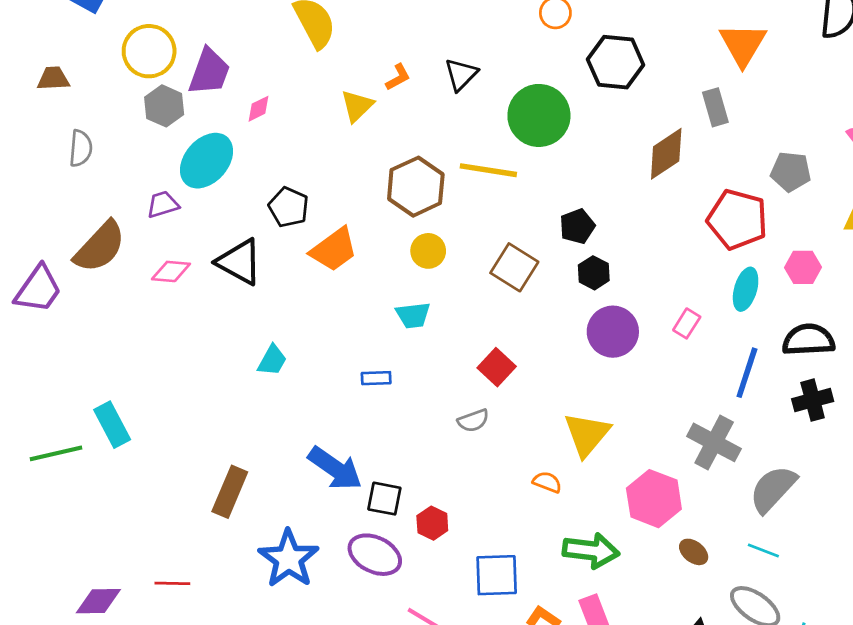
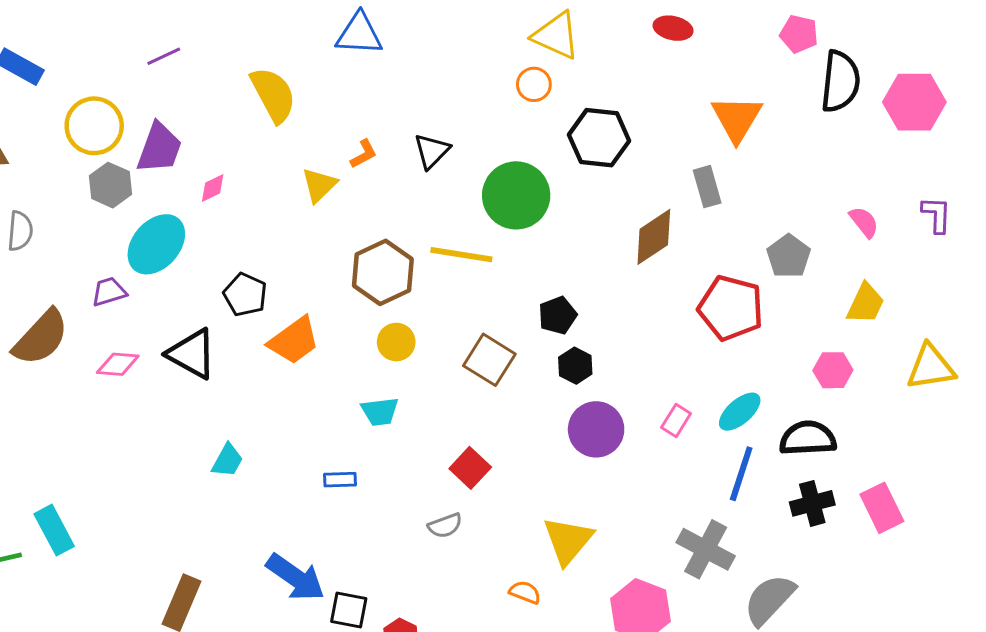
gray pentagon: (791, 172) -> (789, 256), turned 30
pink hexagon: (803, 267) -> (833, 370), moved
cyan ellipse: (746, 289) -> (740, 412), moved, turned 33

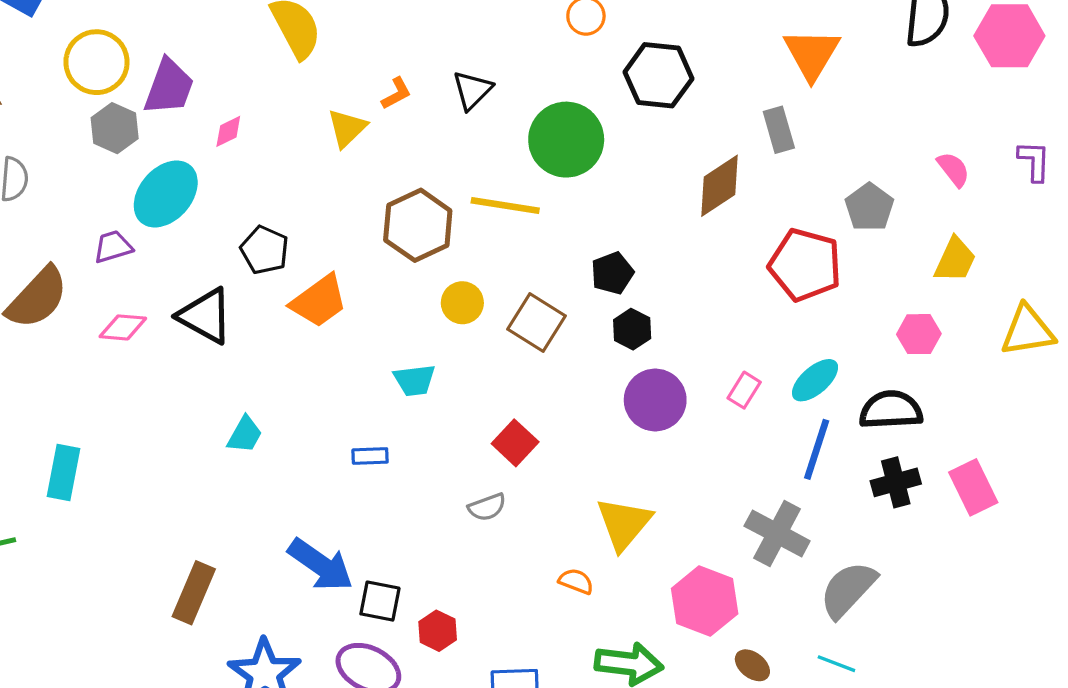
yellow circle: (396, 342) -> (462, 303), moved
cyan rectangle: (54, 530) -> (64, 472), moved, turned 39

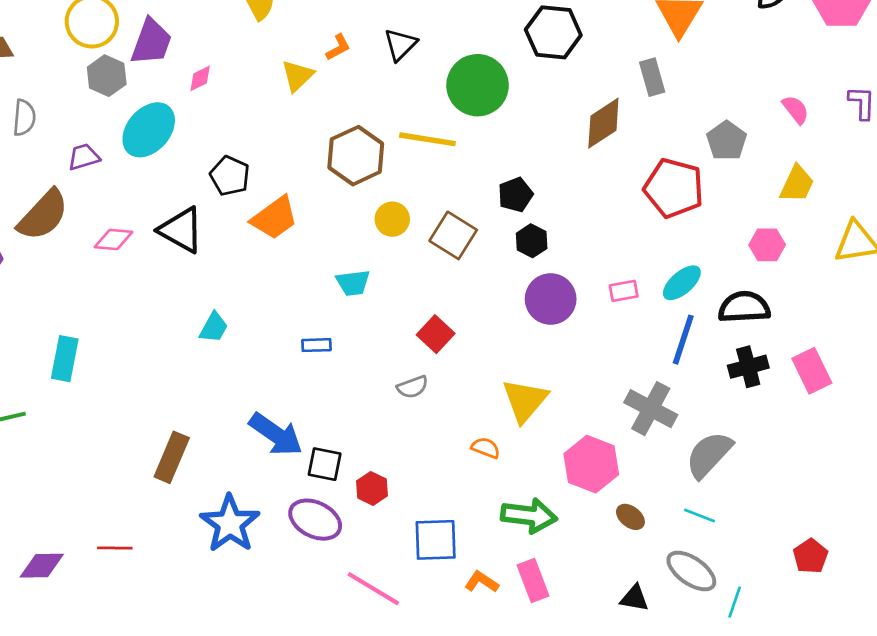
purple trapezoid: (113, 247) -> (84, 157), moved
pink rectangle: (744, 390) -> (624, 291), turned 48

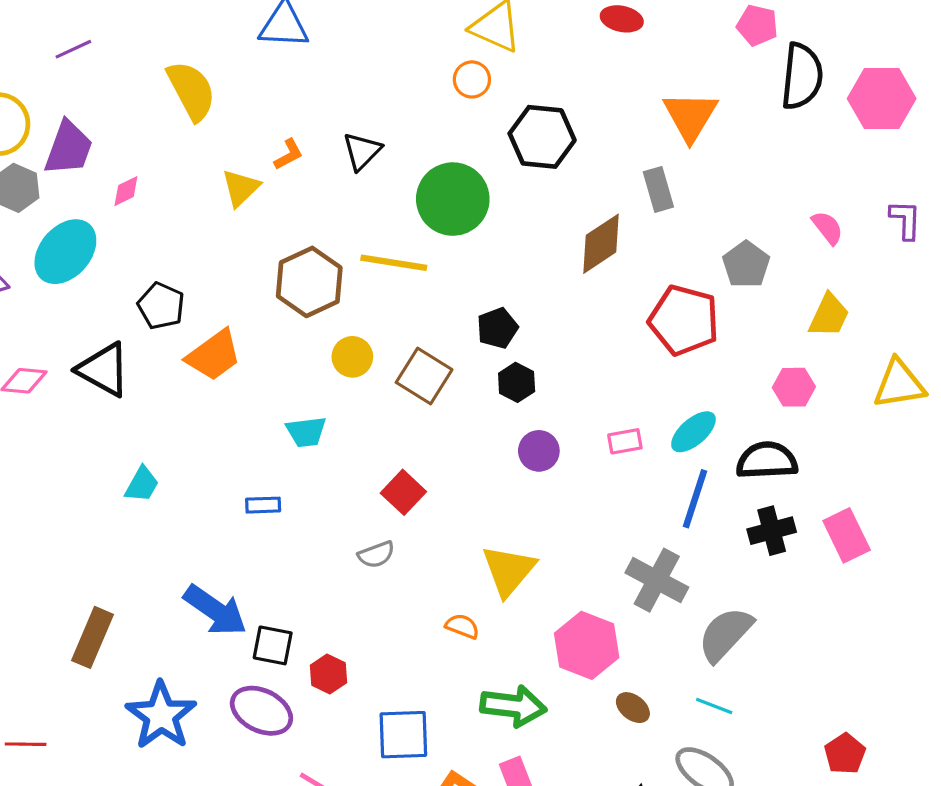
purple circle: (551, 299) -> (539, 451), size x0.7

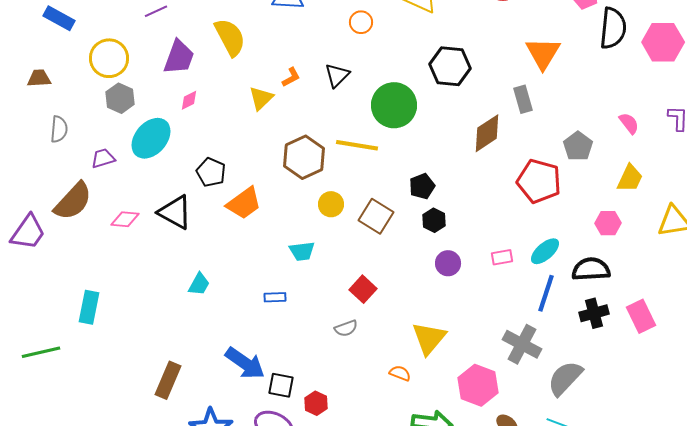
orange circle: (472, 79) -> (361, 22), moved
purple trapezoid: (69, 148) -> (179, 57), moved

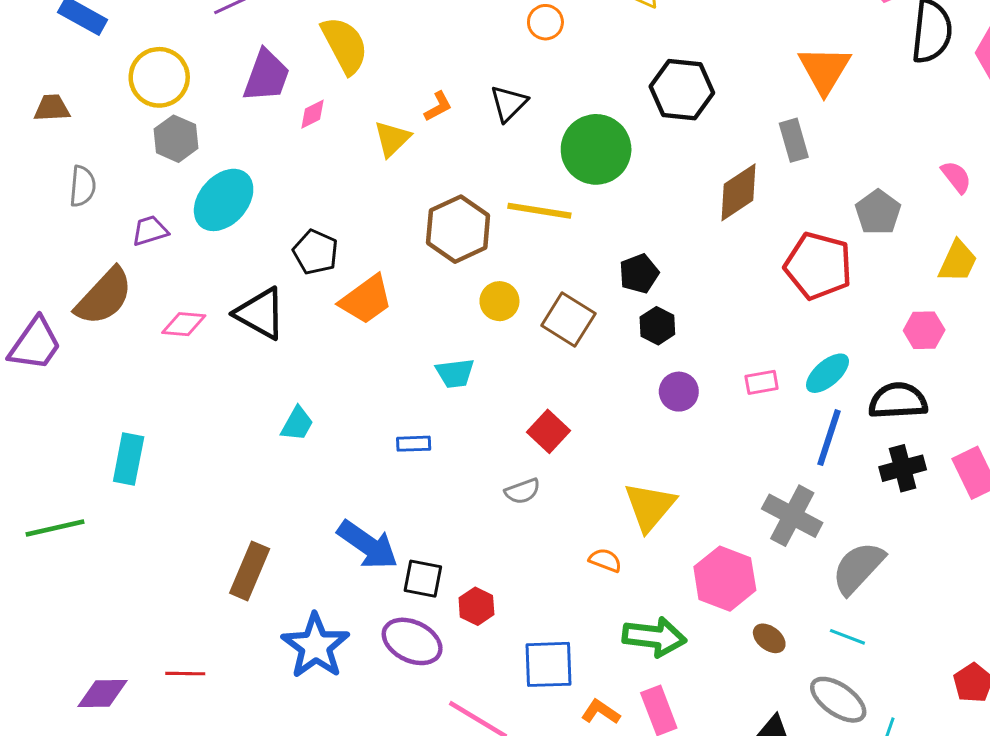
pink diamond: (189, 100) -> (312, 114), moved

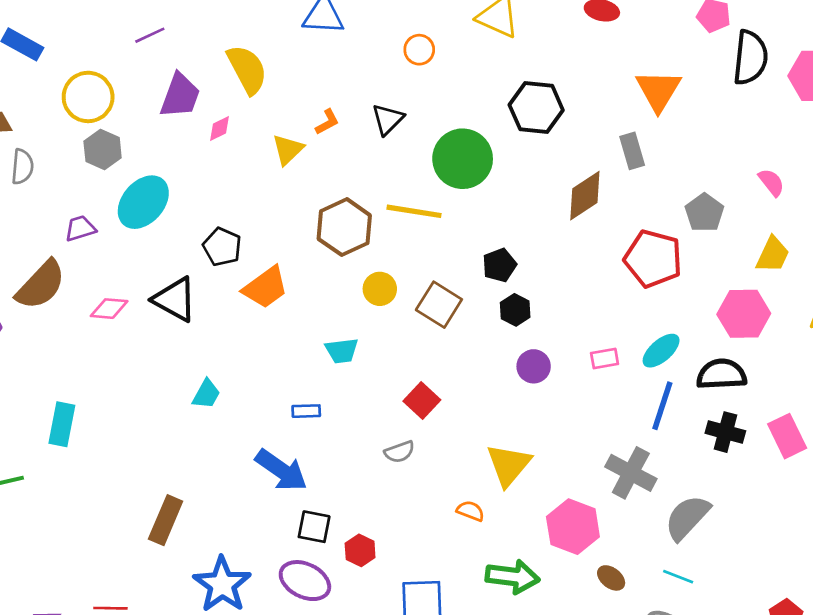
gray semicircle: (83, 186) -> (22, 167), moved
pink hexagon: (924, 330) -> (744, 314), size x1.5
black cross: (903, 468) -> (725, 432), turned 30
blue arrow: (368, 545) -> (281, 470), moved

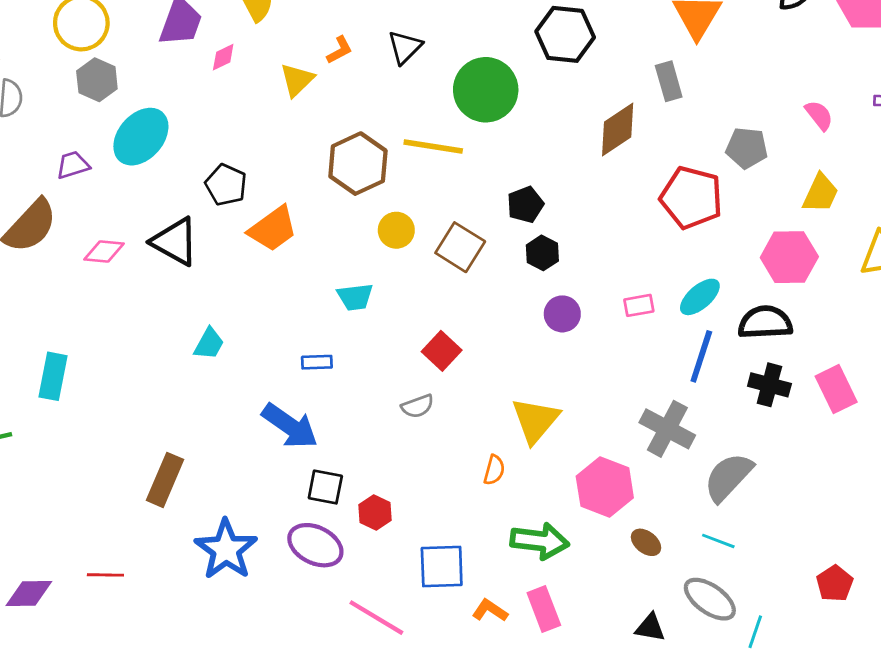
gray pentagon: (704, 213) -> (747, 148), turned -30
orange semicircle: (470, 511) -> (494, 470), turned 84

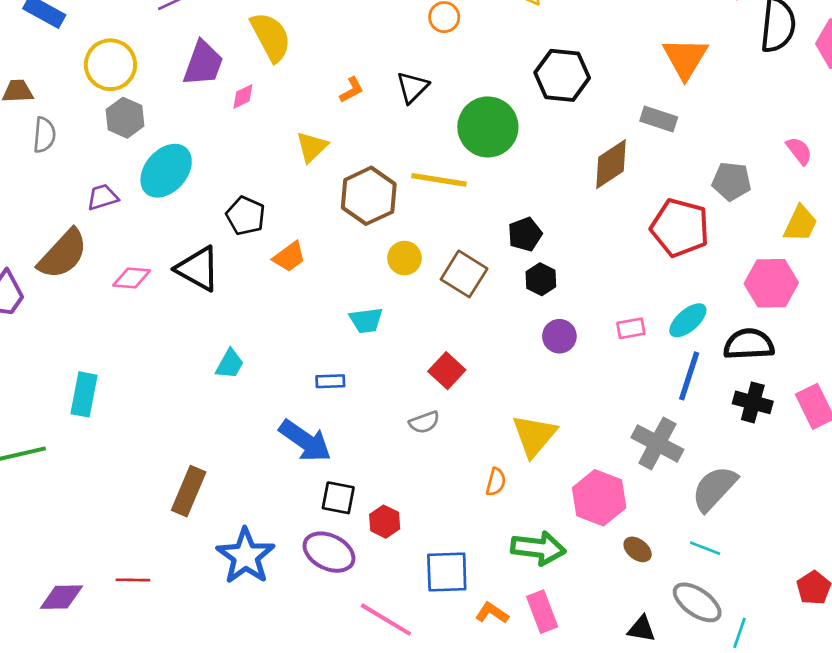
yellow triangle: (297, 80) -> (312, 147), moved
gray rectangle: (669, 81) -> (659, 119), turned -56
orange trapezoid: (273, 229) -> (289, 257), size x0.7

